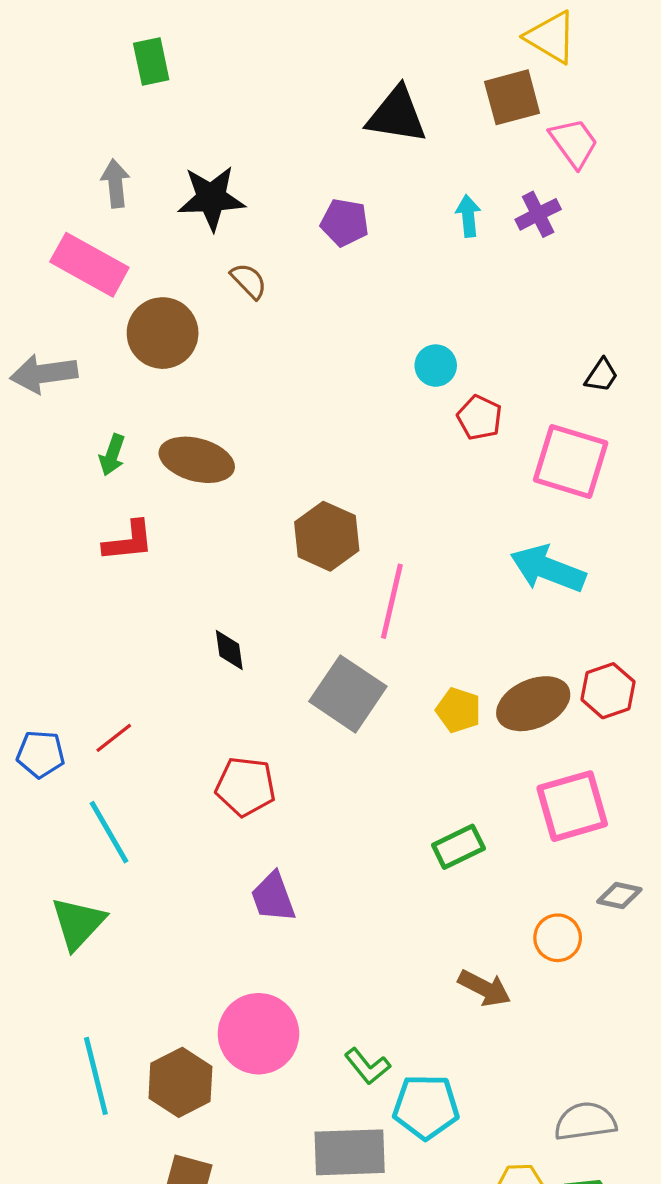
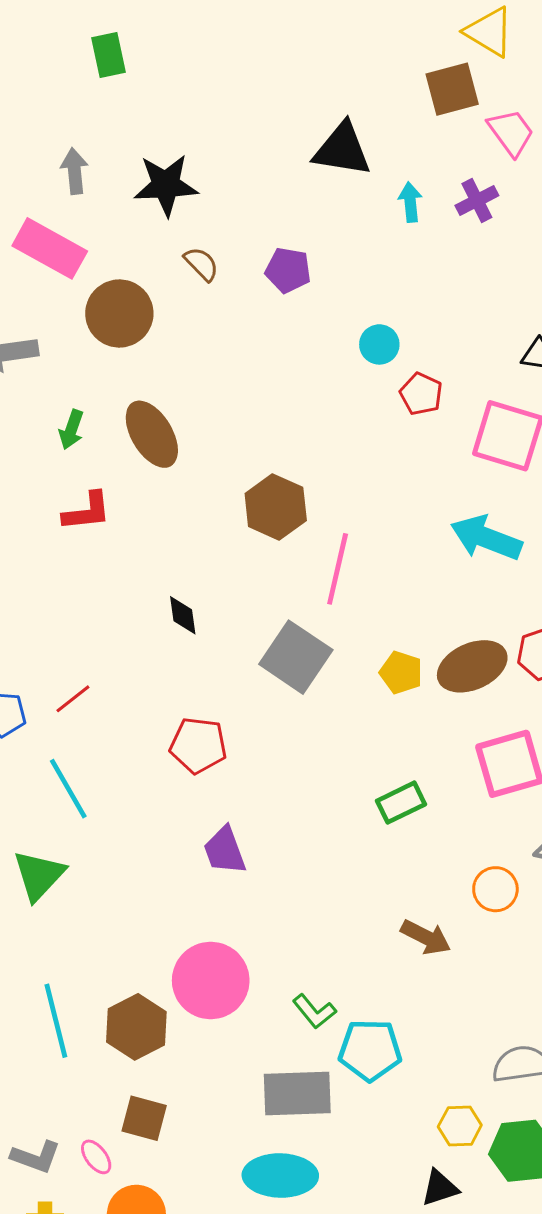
black triangle: (397, 115) -> (342, 149), moved
purple pentagon: (345, 222) -> (288, 270), moved
brown ellipse: (197, 460) -> (152, 434), turned 44

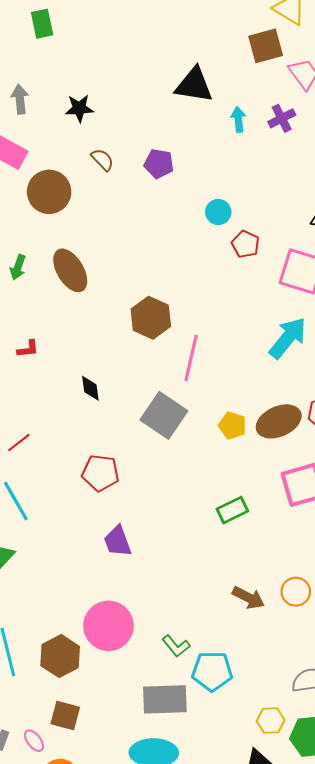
black star: (166, 185) -> (79, 108), size x0.7
red L-shape: (87, 512) -> (28, 349), moved, size x0.7
cyan arrow: (486, 538) -> (288, 338), turned 108
orange circle: (495, 889) -> (296, 592), moved

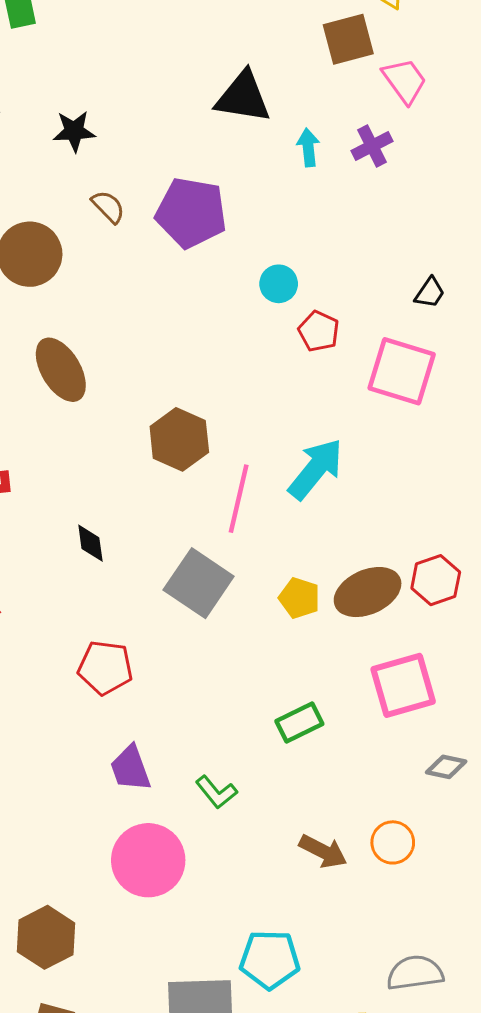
purple pentagon: (159, 164) -> (191, 213), size x1.6
cyan arrow: (288, 338) -> (316, 469), moved
pink circle: (108, 626) -> (148, 860), moved
green L-shape: (176, 646) -> (216, 792), moved

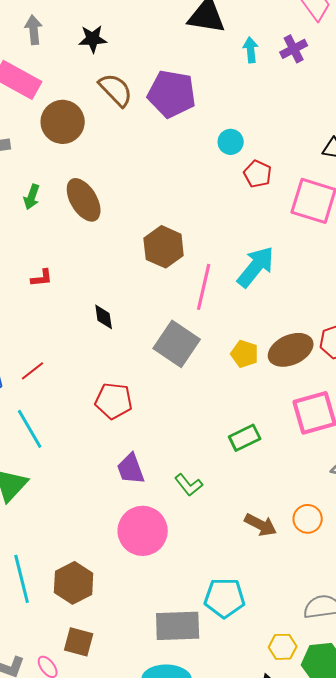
brown semicircle: (108, 207) -> (116, 90), size x1.5

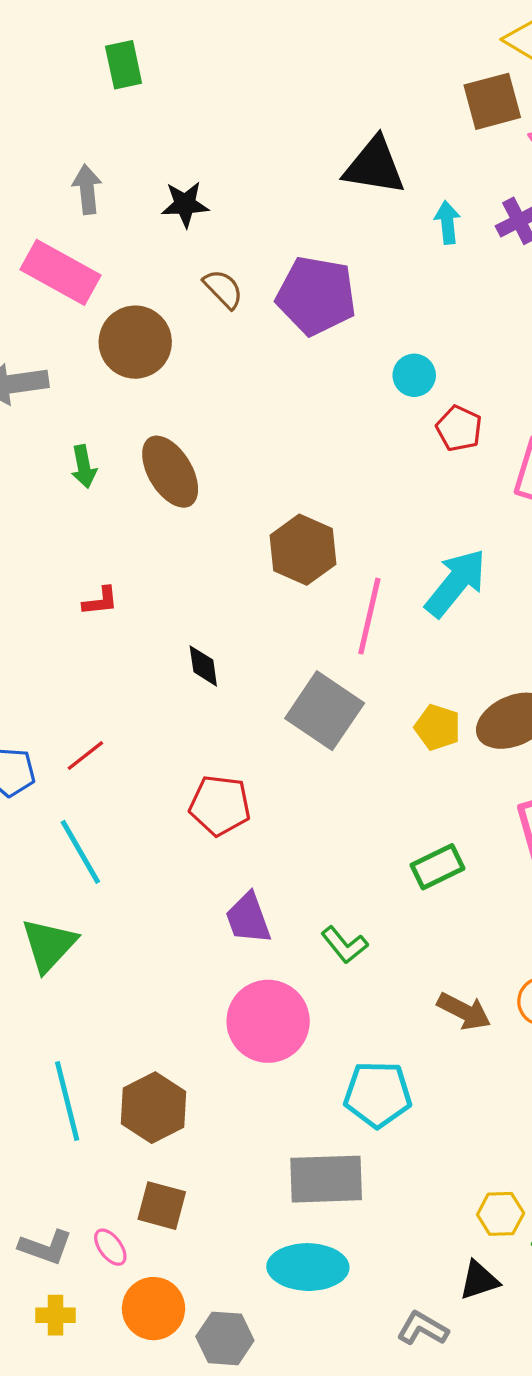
brown semicircle: (116, 90) -> (223, 289), size x0.7
green arrow: (32, 197) -> (84, 467), turned -30
cyan pentagon: (225, 598) -> (378, 1094), moved

